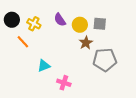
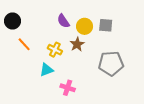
yellow cross: (34, 24) -> (55, 50), moved
brown star: (86, 43) -> (77, 44), moved

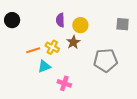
purple semicircle: (63, 21) -> (60, 20), turned 32
gray square: (106, 25) -> (123, 24), moved
orange line: (24, 44) -> (33, 50), moved, turned -64

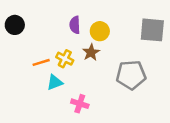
gray square: (123, 24) -> (152, 30), size x1.5

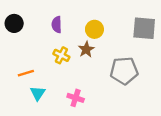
purple semicircle: (75, 25) -> (57, 25), moved
orange line: (41, 62) -> (26, 73), moved
cyan triangle: (55, 82) -> (38, 93), moved, turned -35

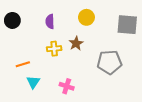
yellow circle: (94, 29) -> (86, 17), moved
yellow cross: (61, 55) -> (54, 49), turned -32

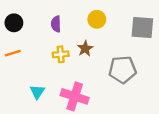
orange line: (23, 64) -> (13, 53), moved
pink cross: (67, 86) -> (75, 96), size x1.6

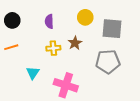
gray square: (142, 28) -> (112, 29), moved
cyan triangle: (37, 92) -> (33, 73), moved

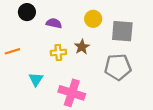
black circle: (12, 20) -> (27, 12), moved
purple semicircle: (49, 21) -> (54, 23), turned 104

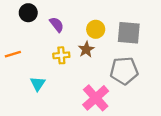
yellow circle: (93, 19) -> (96, 29), moved
purple semicircle: (54, 23) -> (57, 25), turned 40
pink cross: (72, 93) -> (96, 98), moved, turned 30

